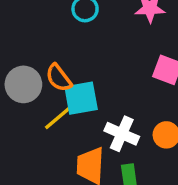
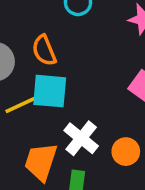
orange semicircle: (59, 78) -> (44, 50), moved

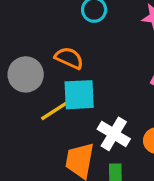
orange semicircle: (44, 50) -> (69, 58), turned 144

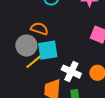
gray circle: (26, 74) -> (26, 46), moved

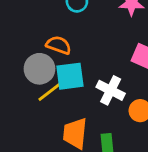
white cross: (71, 72) -> (111, 90), moved

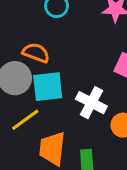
yellow line: (50, 91) -> (25, 120), moved

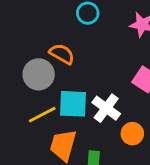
cyan square: (48, 87) -> (73, 104), moved

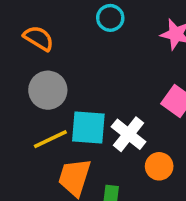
orange semicircle: (62, 54) -> (39, 38), moved

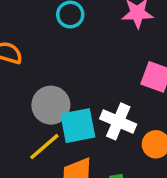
gray circle: (48, 90) -> (51, 105), moved

